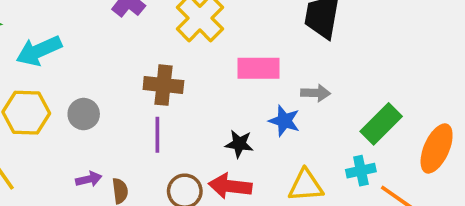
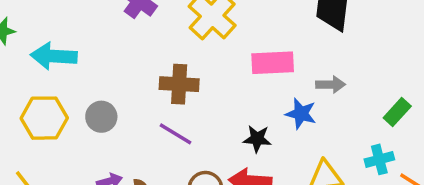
cyan arrow: (39, 51) -> (54, 56), turned 30
green rectangle: (381, 124) -> (397, 112), size x0.7
purple line: (157, 135) -> (175, 134), turned -56

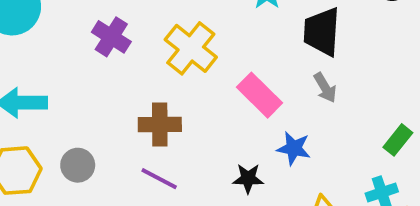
pink rectangle: (273, 63) -> (260, 95), turned 51
gray arrow: (331, 85) -> (325, 88), moved, turned 64

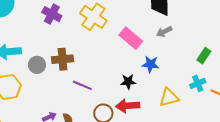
gray arrow: (325, 88) -> (164, 32), turned 98
brown cross: (160, 125) -> (63, 59), moved
gray circle: (78, 165) -> (37, 65), moved

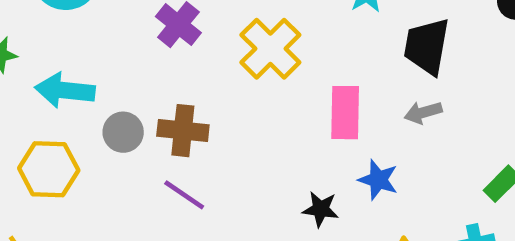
pink rectangle: (131, 38) -> (345, 113), turned 40
purple line: (82, 85) -> (184, 195), moved

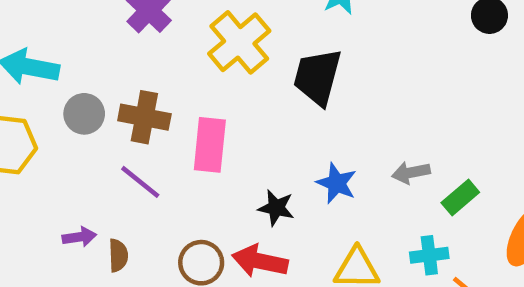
black trapezoid: (427, 46) -> (317, 77), moved
pink rectangle: (345, 113) -> (210, 145), moved
gray arrow: (423, 113) -> (411, 173), moved

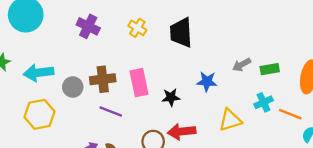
yellow cross: (239, 42) -> (137, 28), size x0.6
green rectangle: (460, 198) -> (270, 69), turned 48
black star: (276, 208) -> (171, 97), moved

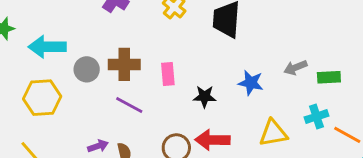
pink rectangle: (139, 83) -> (168, 74), size x0.7

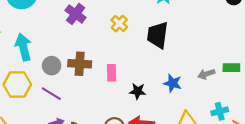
cyan arrow: (47, 47) -> (23, 47), turned 72
green rectangle: (329, 77) -> (231, 68), moved
purple line: (129, 105) -> (51, 94), moved

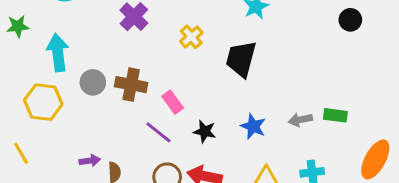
pink rectangle: (112, 73) -> (173, 102), turned -42
purple line: (51, 94) -> (158, 132), moved

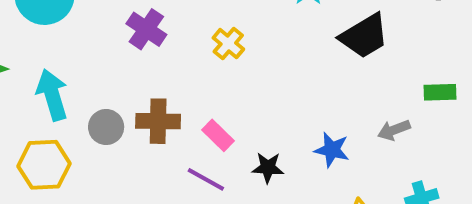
black trapezoid: (241, 59) -> (364, 36), moved, turned -126
green rectangle: (335, 115) -> (440, 92), moved

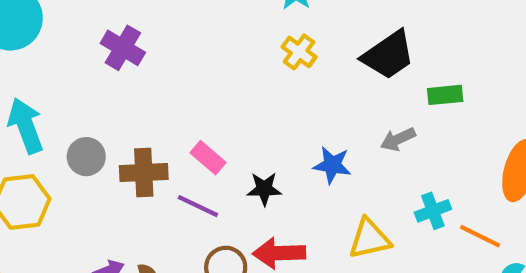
black trapezoid: (364, 36) -> (388, 55), moved
yellow cross: (228, 43) -> (299, 52), moved
brown cross: (158, 121) -> (144, 173), moved

